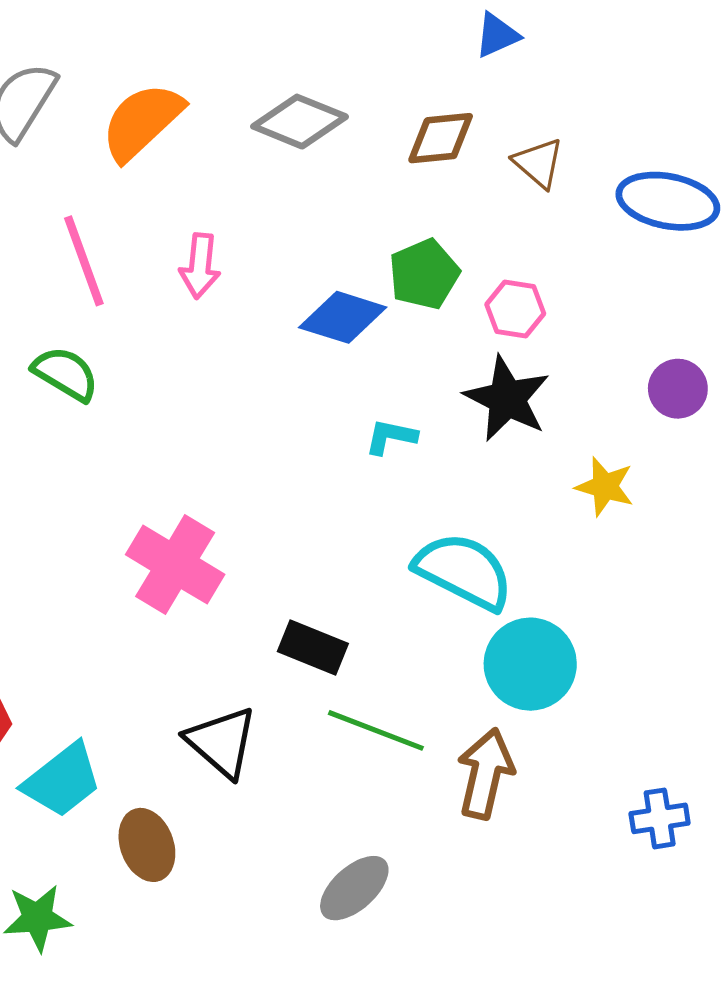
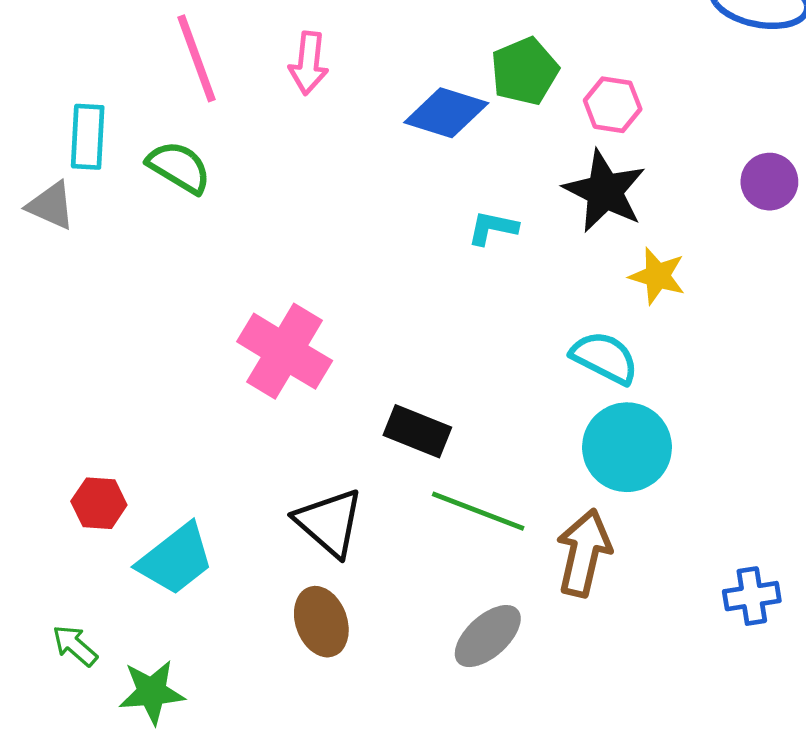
yellow star: (605, 487) -> (657, 276), moved
cyan semicircle: (464, 571) -> (605, 358), moved, size x0.7
brown ellipse: (147, 845) -> (321, 622), moved
gray ellipse: (354, 888) -> (488, 636), moved

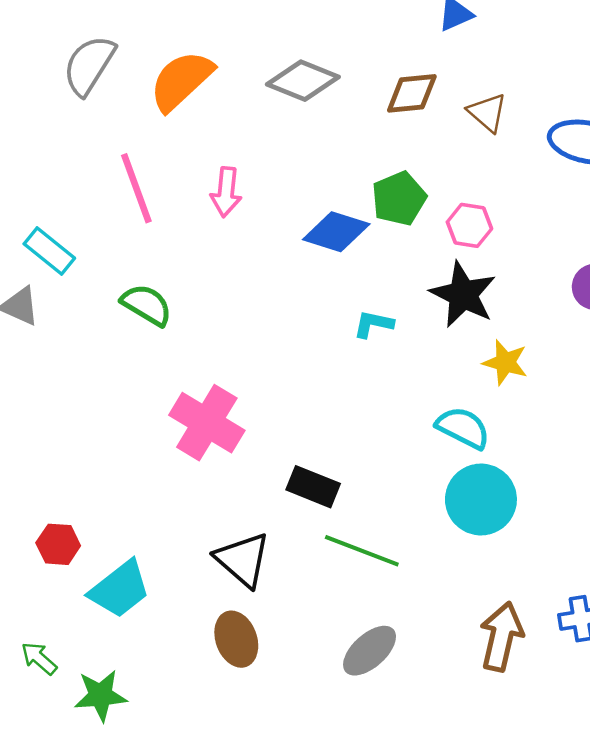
cyan rectangle: (88, 137) -> (49, 251), turned -54
green semicircle: (179, 167) -> (147, 305), moved
brown arrow: (584, 553) -> (501, 637), moved

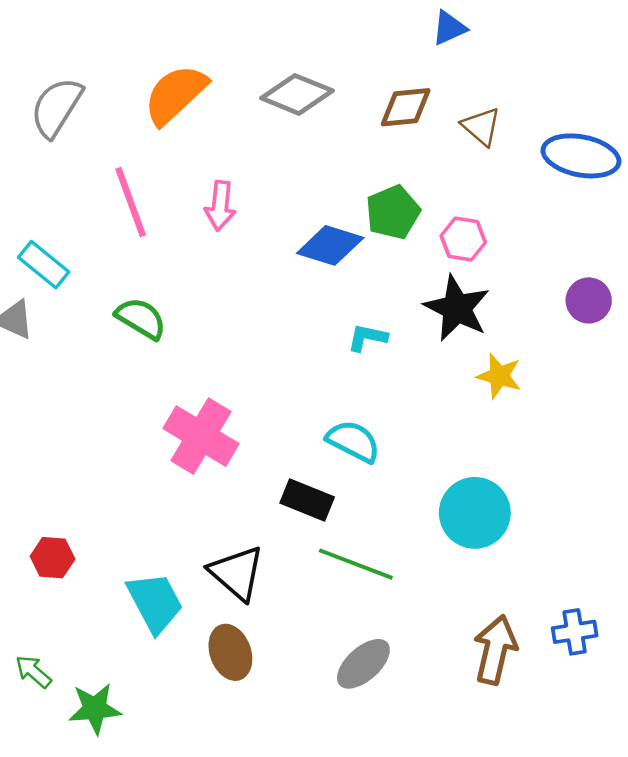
gray semicircle: (89, 65) -> (56, 107), moved
cyan semicircle: (463, 428) -> (353, 441), moved
cyan trapezoid: (120, 589) -> (155, 602), moved, turned -80

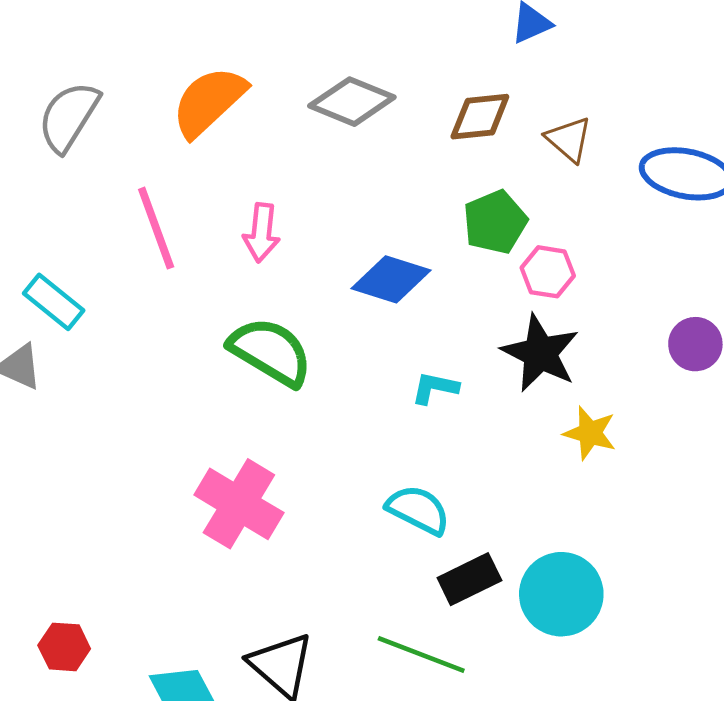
green pentagon: (393, 212) -> (495, 222), moved
green semicircle: (141, 318) -> (271, 352), moved, size x1.4
black rectangle: (307, 500) -> (469, 579), moved, turned -48

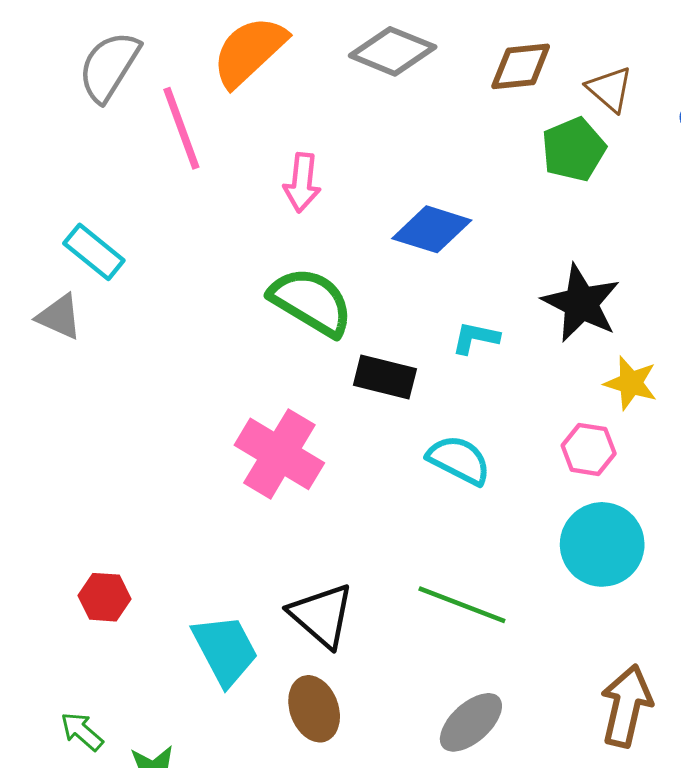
green pentagon: (495, 222) -> (573, 149), moved
pink line: (156, 228) -> (181, 128), moved
pink hexagon: (548, 272) -> (589, 449), moved
black rectangle: (469, 579) -> (385, 377), moved, turned 40

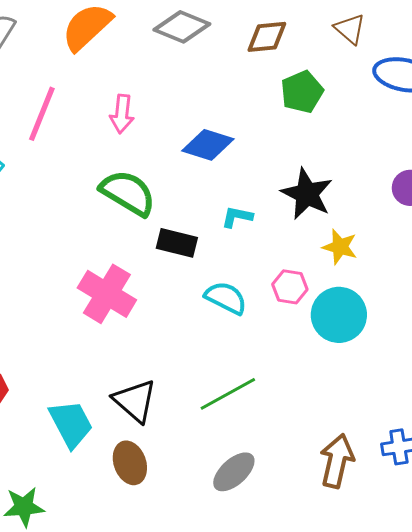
brown triangle: (610, 89) -> (350, 29), moved
pink line: (181, 128) -> (42, 114), moved, turned 42
pink hexagon: (589, 449) -> (290, 287), moved
cyan circle: (602, 544) -> (339, 315), moved
green line: (462, 605) -> (228, 394), turned -50

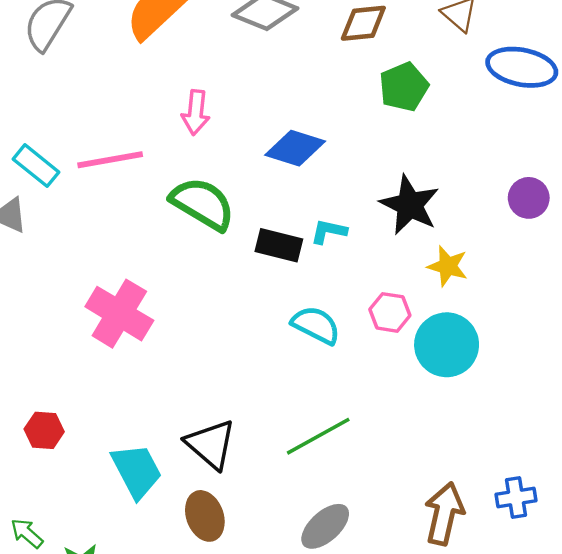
pink line: (42, 114) -> (110, 160), moved, turned 58
black rectangle: (177, 243) -> (279, 245), moved
pink cross: (107, 294) -> (119, 314), moved

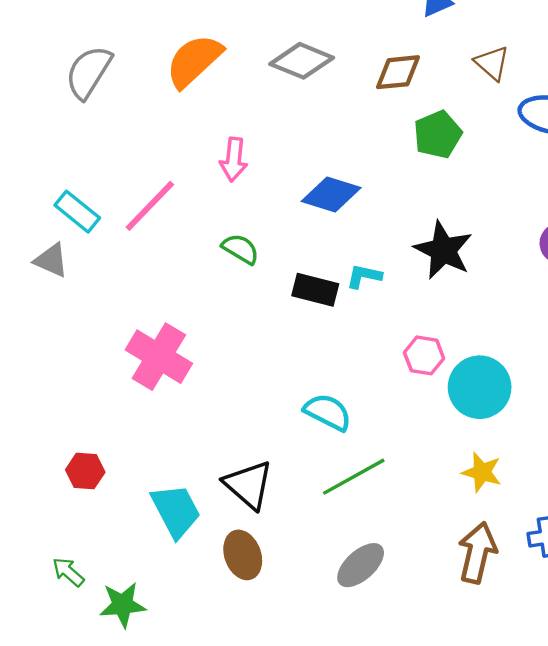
pink line: (110, 160) -> (150, 206), turned -36
green semicircle: (203, 204) -> (240, 249), size x0.6
yellow star: (448, 266) -> (482, 472), moved
cyan semicircle: (316, 325) -> (328, 412), moved

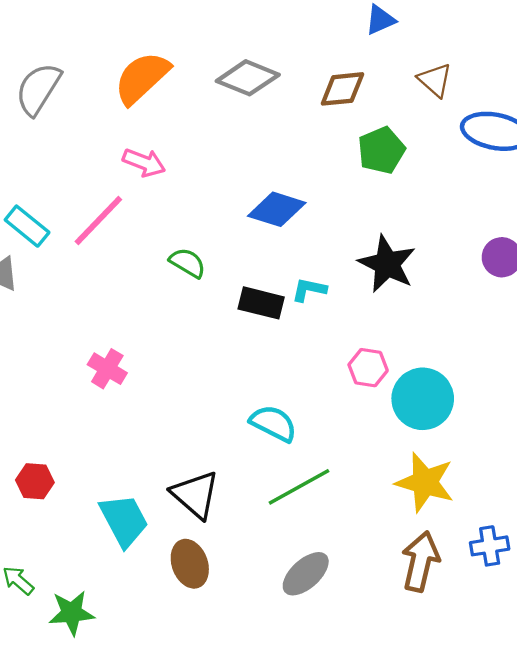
pink arrow: (234, 159) -> (144, 163), moved, turned -75
pink cross: (159, 357) -> (107, 369), size x0.6
yellow star: (482, 472) -> (425, 482), size x1.5

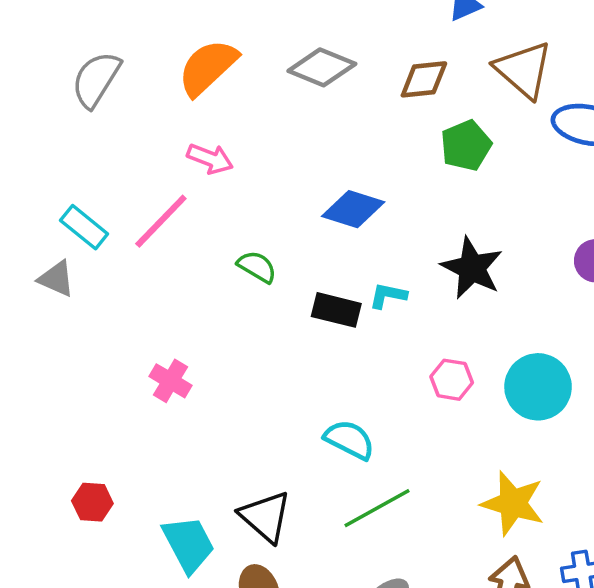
brown triangle: (435, 80) -> (524, 70), size x1.6
cyan circle: (423, 399) -> (538, 387), moved

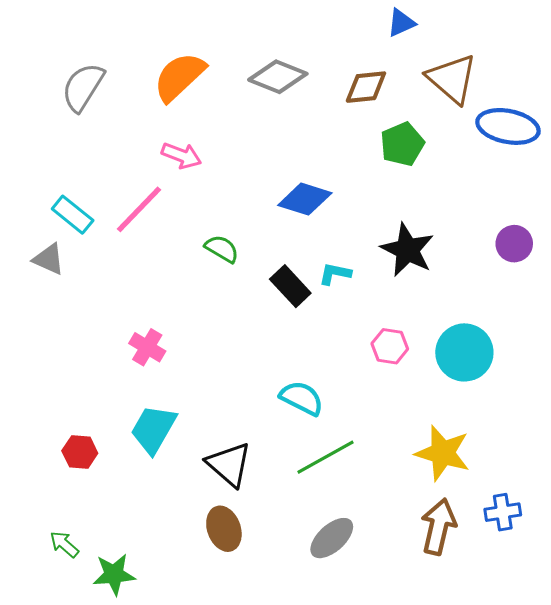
black rectangle: (336, 310) -> (290, 286), turned 33
cyan trapezoid: (189, 544) -> (153, 429), moved, turned -122

